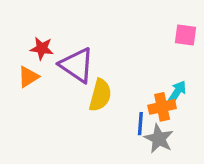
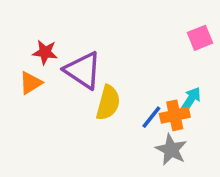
pink square: (185, 35) -> (200, 38), turned -30
blue line: (140, 124) -> (151, 117), moved, turned 35

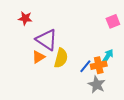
red star: (45, 52) -> (25, 18), moved
orange triangle: (31, 83) -> (38, 57), moved

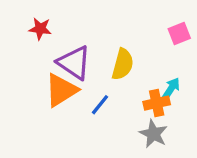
orange triangle: (38, 57) -> (61, 90), size x1.6
yellow semicircle: (61, 58) -> (123, 64), moved
blue line: (85, 66) -> (100, 105), moved

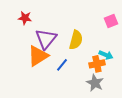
purple triangle: (74, 63) -> (46, 39), turned 35
cyan arrow: (171, 89) -> (106, 55), turned 80

